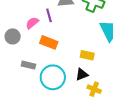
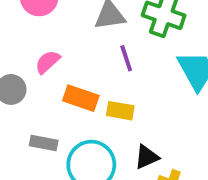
purple line: (49, 15) -> (126, 58), moved
yellow rectangle: (87, 55) -> (120, 111), moved

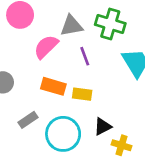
pink semicircle: (48, 62) -> (46, 47), moved, size x1.4
gray rectangle: (44, 143) -> (28, 120), turned -42

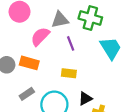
orange rectangle: (53, 86) -> (29, 63), moved

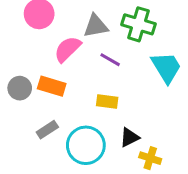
purple line: (71, 43) -> (110, 60), turned -40

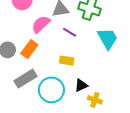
orange rectangle: (52, 86) -> (29, 49), turned -72
gray rectangle: (47, 130) -> (26, 79), size x1.5

